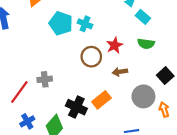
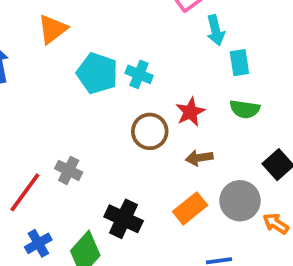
cyan rectangle: (143, 17) -> (239, 63), turned 40
gray cross: (45, 79) -> (69, 170), turned 32
orange rectangle: (101, 100) -> (190, 208), moved
orange arrow: (164, 110) -> (276, 224), turned -40

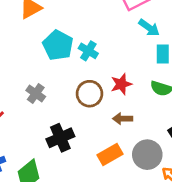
cyan arrow: (216, 30) -> (149, 28), turned -50
gray cross: (69, 170) -> (36, 94), moved
black cross: (124, 219) -> (60, 138), moved, turned 32

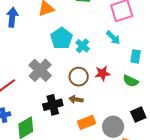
cyan arrow: (149, 28) -> (113, 38), moved
gray cross: (36, 94) -> (40, 70), size x1.6
brown arrow: (123, 119) -> (76, 99), moved

